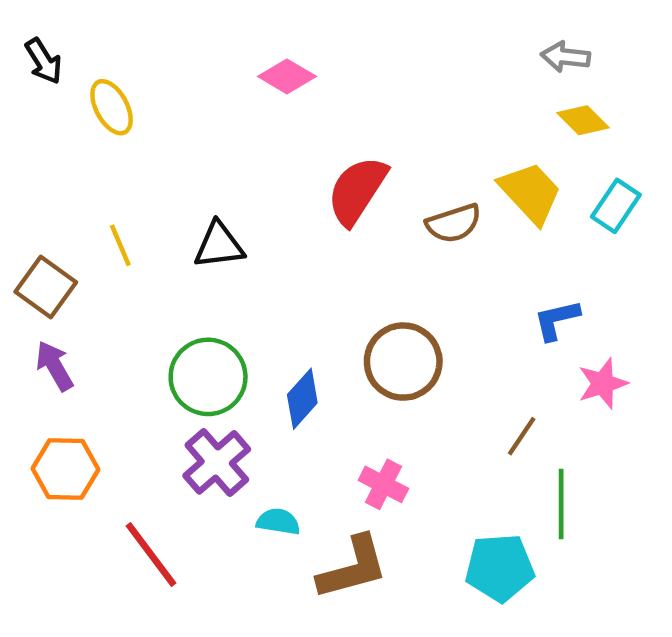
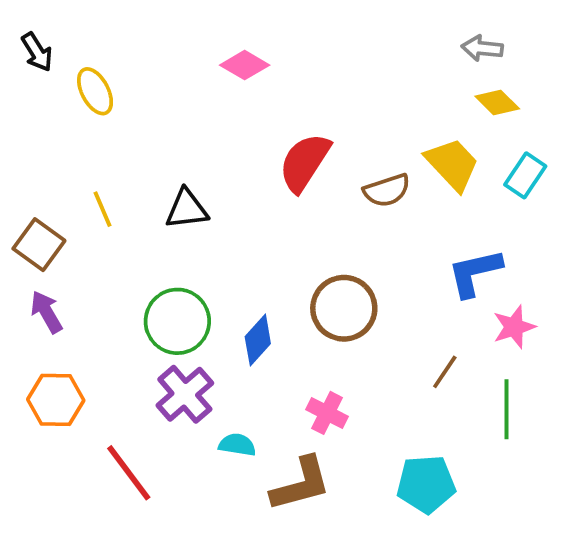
blue L-shape: (557, 320) -> (475, 273), size x1.4
green line: (561, 504) -> (507, 409), moved

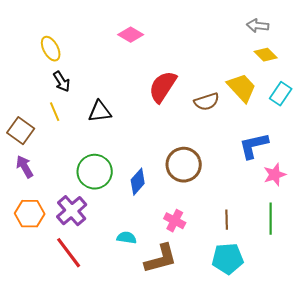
black arrow: (37, 52) -> (62, 82), moved
brown line: (445, 372) -> (227, 220), moved, turned -36
purple cross: (185, 394) -> (72, 211), moved

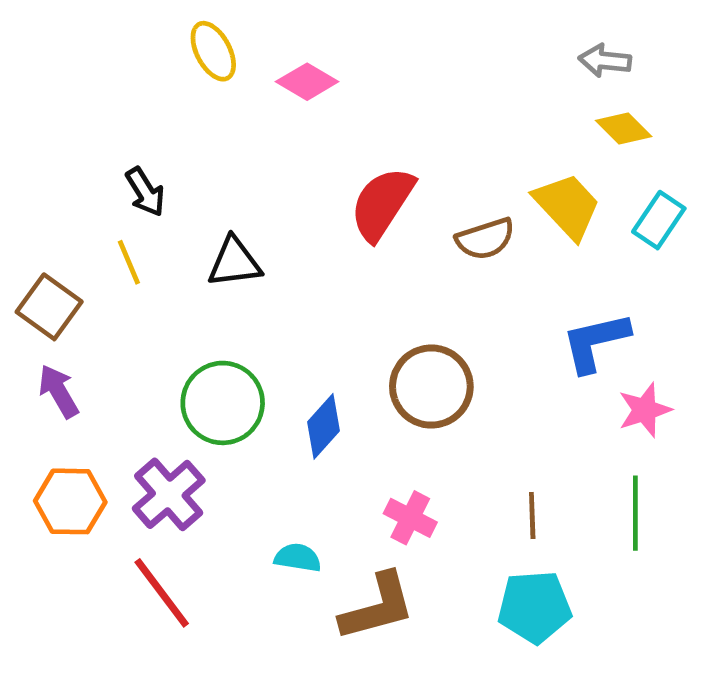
yellow ellipse: (51, 49) -> (213, 51), moved

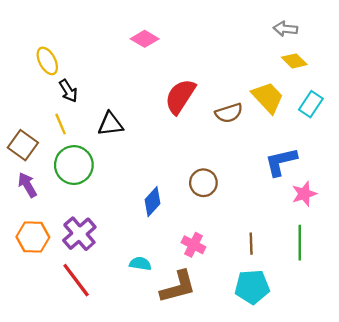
yellow ellipse: (213, 51) -> (47, 61), moved
brown circle: (431, 387) -> (203, 183), size x0.7
green circle: (223, 403) -> (74, 165), moved

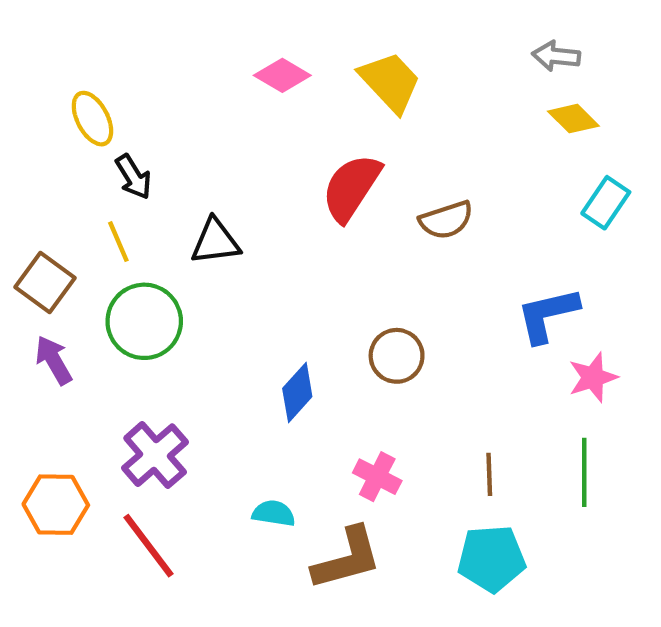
yellow trapezoid: (268, 97) -> (390, 82), moved
orange hexagon: (33, 237) -> (56, 505), moved

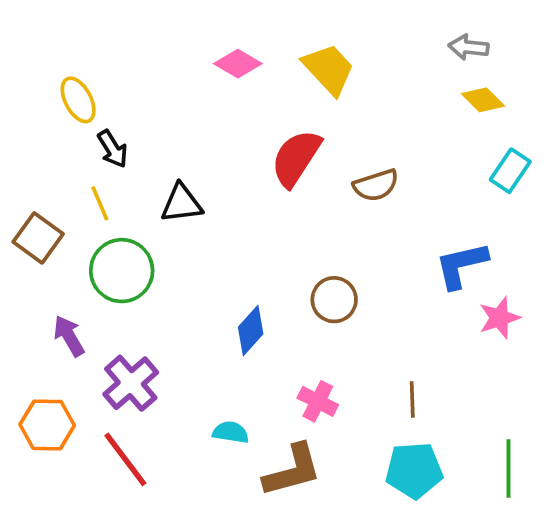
purple arrow: (54, 360) -> (69, 336), moved
green line: (584, 472) -> (508, 469), moved

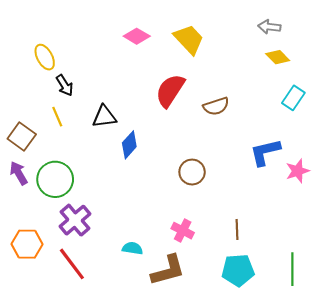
green circle: (122, 271) -> (55, 179), moved
pink star: (499, 318) -> (298, 171), moved
blue diamond: (251, 331) -> (129, 145), moved
purple arrow: (69, 336) -> (19, 173), moved

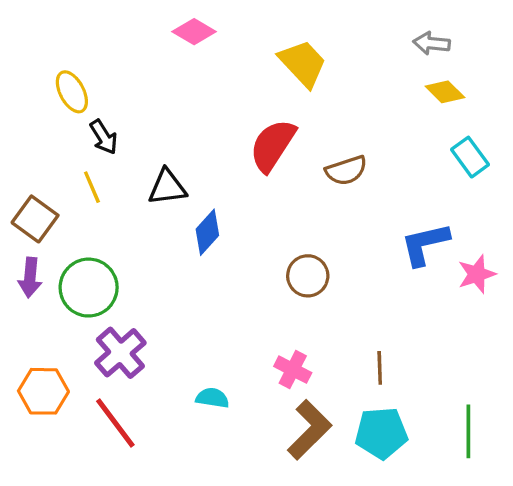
pink diamond: (137, 36) -> (194, 32), moved
cyan rectangle: (293, 98) -> (470, 157), turned -70
purple arrow: (19, 173) -> (30, 278), turned -145
brown L-shape: (168, 270) -> (309, 430), moved, turned -30

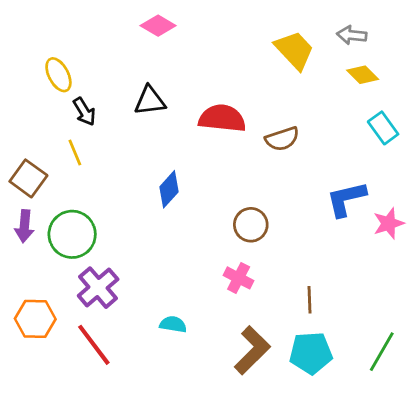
yellow trapezoid: (303, 63) -> (294, 50), moved
red semicircle: (273, 145) -> (222, 118), turned 63
black triangle: (167, 187) -> (150, 101), moved
pink cross: (293, 370) -> (239, 278), moved
green line: (468, 431) -> (382, 352), turned 30

